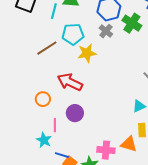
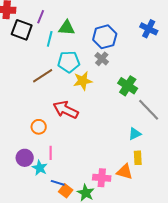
green cross: (132, 23) -> (128, 86), moved
purple circle: (75, 113) -> (25, 158), moved

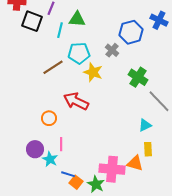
blue hexagon: (105, 37) -> (131, 32), moved
yellow star: (83, 81) -> (93, 72), turned 30
pink cross: (102, 178) -> (112, 169), size x1.4

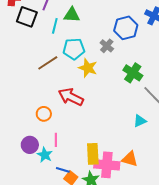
yellow rectangle: (148, 149) -> (93, 154), moved, size x1.5

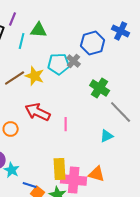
cyan pentagon: (74, 49) -> (59, 64), moved
yellow star: (88, 68) -> (35, 76), moved
pink line: (56, 140) -> (66, 124), moved

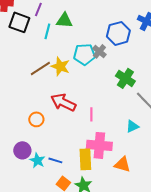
pink cross: (74, 180) -> (99, 145), moved
blue line: (30, 185) -> (55, 160), moved

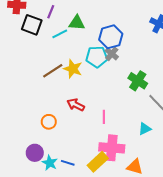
cyan line: (47, 31) -> (60, 34), turned 49
blue hexagon: (118, 33) -> (111, 37), moved
red arrow: (63, 102) -> (76, 105), size x0.7
yellow rectangle: (85, 159) -> (98, 162), turned 50

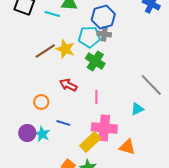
cyan line: (60, 34) -> (52, 14), turned 42
gray cross: (112, 54) -> (104, 34), turned -32
green cross: (138, 81) -> (95, 61), moved
cyan star: (50, 163) -> (42, 134), moved
blue line: (68, 163) -> (63, 123), moved

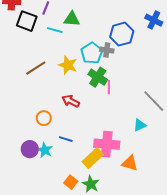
blue hexagon: (103, 17) -> (122, 34), moved
cyan pentagon: (89, 37) -> (92, 53), turned -30
brown line: (45, 51) -> (36, 68), moved
pink line: (96, 97) -> (109, 87), moved

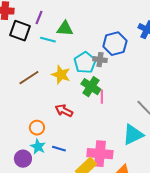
cyan triangle: (140, 125) -> (133, 135), size x1.6
cyan star: (45, 150) -> (38, 147), moved

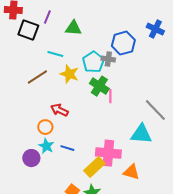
cyan line: (48, 40) -> (55, 54), moved
red arrow: (64, 111) -> (59, 110), moved
cyan triangle: (133, 135) -> (141, 134), turned 30

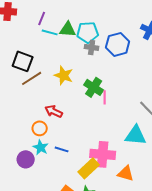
black square: (28, 30) -> (23, 61), moved
cyan line: (55, 54) -> (50, 32), moved
gray cross: (108, 59) -> (92, 47), moved
cyan pentagon: (93, 62) -> (88, 32), moved, turned 30

